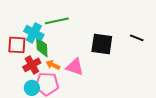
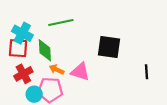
cyan cross: (34, 33) -> (22, 33), moved
black line: (137, 38) -> (146, 72), moved, turned 64
red cross: (32, 65) -> (23, 74), moved

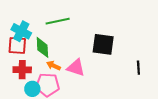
red cross: (23, 74) -> (22, 70), turned 30

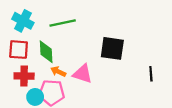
cyan cross: (21, 31) -> (23, 21), moved

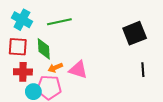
black square: (112, 48) -> (135, 33), moved, turned -30
orange arrow: (58, 72) -> (55, 68), turned -48

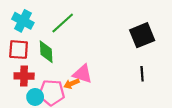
green line: (59, 22) -> (63, 23), turned -30
orange arrow: (55, 68) -> (71, 84), moved
black line: (143, 70) -> (142, 74), moved

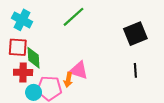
green line: (63, 23) -> (73, 17), moved
green diamond: (46, 52) -> (34, 58), moved
orange arrow: (71, 84) -> (68, 80), turned -56

